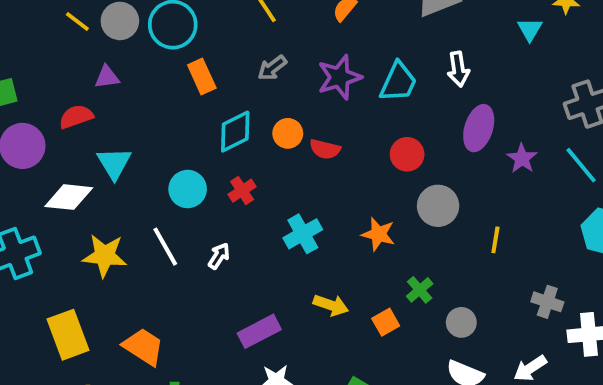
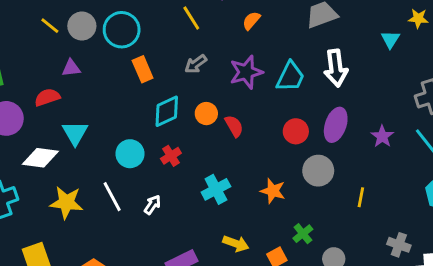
white arrow: (458, 69) -> (336, 68), size x1.4
purple ellipse: (479, 128) -> (336, 125), moved
red semicircle: (325, 149) -> (234, 126), turned -135

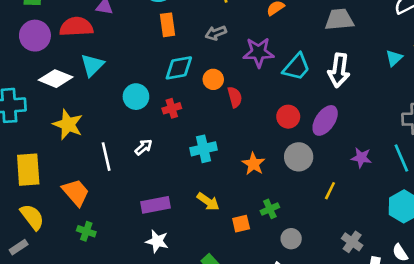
red semicircle: (47, 97) -> (76, 27), size x1.4
purple star: (382, 136) -> (361, 158), moved, turned 30
white line: (112, 197) -> (106, 157), moved

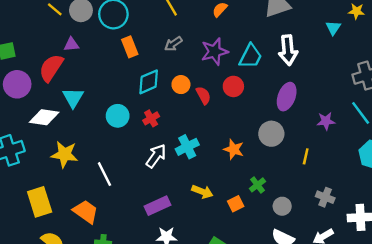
red semicircle: (76, 27) -> (51, 68), turned -40
red circle: (288, 117) -> (233, 86), moved
white arrow: (144, 147) -> (156, 156), moved, size x1.5
gray cross: (352, 242) -> (325, 197), moved

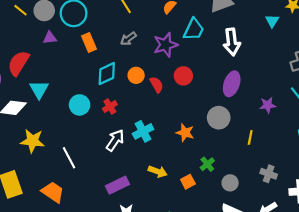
purple triangle: (71, 44) -> (50, 38), moved
cyan trapezoid: (251, 56) -> (194, 29), moved

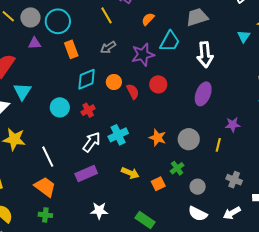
purple star: (268, 105) -> (233, 125), moved
gray circle: (219, 118) -> (189, 139), moved
purple rectangle: (117, 185) -> (86, 174), moved
orange trapezoid: (53, 192) -> (45, 187), moved

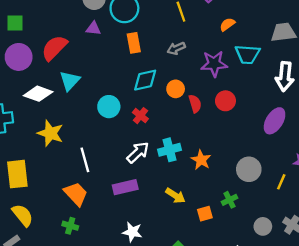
cyan trapezoid: (170, 41) -> (248, 54), turned 55
red cross: (88, 110) -> (140, 116), turned -32
orange star: (158, 138) -> (201, 160), moved
gray circle: (198, 187) -> (263, 226), moved

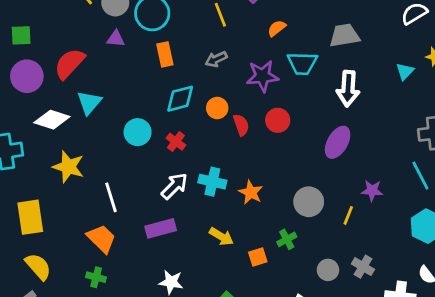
cyan cross: (170, 150) -> (212, 182), turned 30

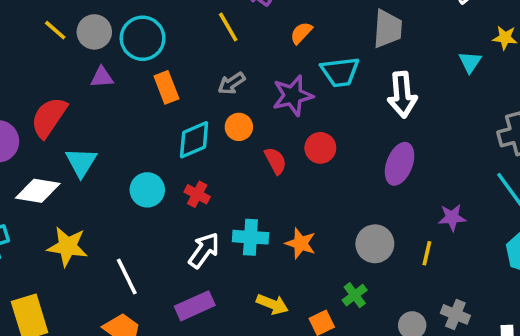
gray trapezoid: (345, 35) -> (387, 29), turned 112
orange circle: (217, 108) -> (239, 127), moved

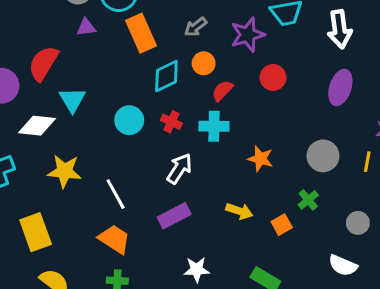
orange rectangle: (166, 87) -> (141, 33), size x1.4
red semicircle: (275, 161) -> (222, 91), moved, turned -105
cyan cross: (250, 237) -> (214, 126), moved

